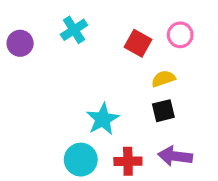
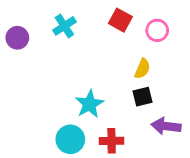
red square: (138, 43) -> (120, 20), moved
yellow semicircle: (163, 79) -> (142, 69), turned 132
purple arrow: (175, 156) -> (166, 126), moved

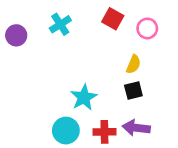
purple arrow: (166, 126) -> (136, 128), moved

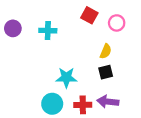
cyan cross: (60, 24) -> (48, 31), moved, turned 35
cyan star: (84, 97) -> (66, 78), turned 30

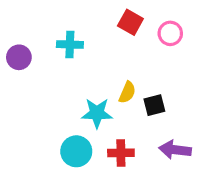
purple circle: (13, 28) -> (19, 57), moved
yellow semicircle: (106, 51) -> (127, 92), moved
purple arrow: (108, 102) -> (175, 150), moved

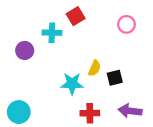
red square: (130, 22) -> (76, 16), moved, turned 30
purple circle: (19, 57) -> (25, 50), moved
cyan circle: (76, 151) -> (19, 112), moved

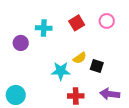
red square: (76, 16) -> (77, 23), moved
yellow semicircle: (95, 68) -> (80, 58), turned 32
black square: (115, 78) -> (97, 66), turned 32

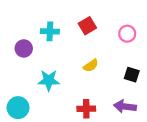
pink circle: (107, 21) -> (127, 34), moved
black square: (97, 66) -> (132, 75), moved
cyan star: (61, 71) -> (49, 80), moved

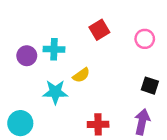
cyan cross: (50, 31) -> (54, 49), moved
yellow semicircle: (91, 66) -> (81, 75), moved
purple arrow: (125, 106) -> (142, 122), turned 95

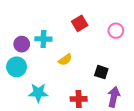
black square: (150, 86) -> (101, 72), moved
cyan star: (55, 92) -> (38, 93), moved
cyan circle: (20, 123) -> (17, 67), moved

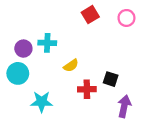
red square: (80, 23) -> (90, 15), moved
pink circle: (116, 31) -> (126, 18), moved
red cross: (79, 99) -> (87, 89), moved

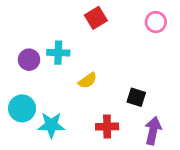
red square: (90, 15) -> (96, 18), moved
cyan circle: (18, 73) -> (22, 108), moved
red cross: (87, 89) -> (107, 127), moved

